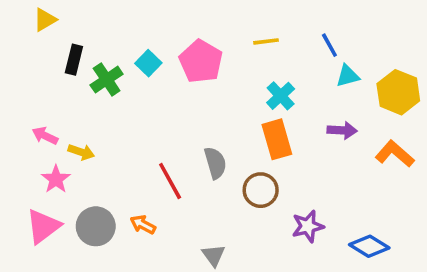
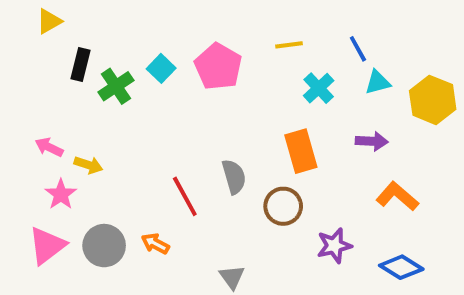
cyan cross: (281, 96) -> (319, 88), moved
orange L-shape: (395, 154) -> (397, 196), moved

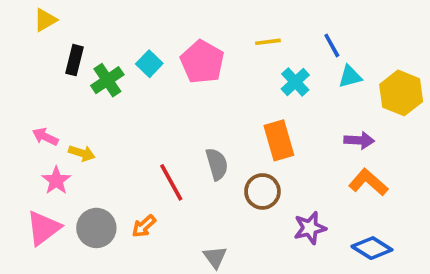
purple arrow: (372, 141) -> (359, 140), moved
orange arrow: (155, 244) -> (144, 226), turned -70

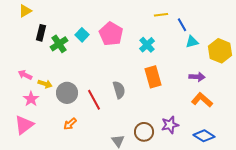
yellow line: (268, 42) -> (161, 15), moved
cyan cross: (295, 82) -> (147, 45), moved
brown circle: (262, 191) -> (144, 132), moved
orange arrow: (144, 226) -> (70, 124), moved
gray circle: (96, 228) -> (67, 93), moved

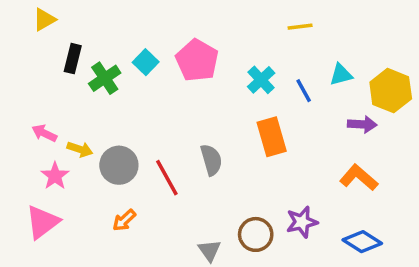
yellow line: (161, 15) -> (300, 27), moved
blue line: (182, 25) -> (304, 91), moved
purple arrow: (197, 77) -> (362, 124), moved

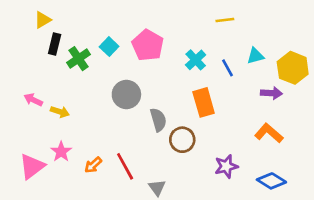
yellow triangle: (44, 20) -> (43, 20), moved
gray circle: (119, 165) -> (126, 94), moved
pink star: (55, 176) -> (61, 152), moved
red line: (167, 178) -> (125, 166), moved
brown circle: (256, 234) -> (182, 140), moved

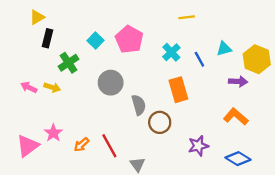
yellow line: (225, 20) -> (187, 17), moved
green cross: (79, 59) -> (69, 63), moved
yellow arrow: (60, 112) -> (52, 87), moved

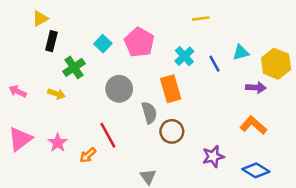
pink arrow: (29, 87) -> (18, 91), moved
orange rectangle: (178, 90) -> (171, 89), moved
pink triangle: (28, 146) -> (20, 139), moved
red line: (109, 146) -> (108, 135), moved

